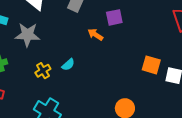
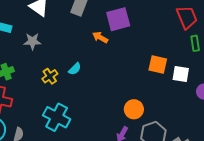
purple square: (114, 17) -> (118, 19), size x1.4
gray star: (27, 35) -> (32, 41), size x0.7

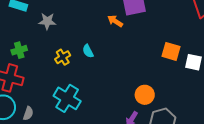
cyan semicircle: (75, 69) -> (88, 51), turned 104

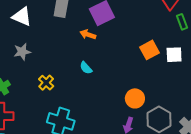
cyan semicircle: (88, 51) -> (86, 68), moved
orange square: (171, 51) -> (150, 50), turned -30

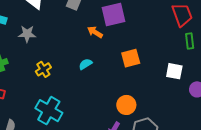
orange square: (150, 50) -> (131, 58), moved
cyan semicircle: (86, 68) -> (85, 64), turned 88

